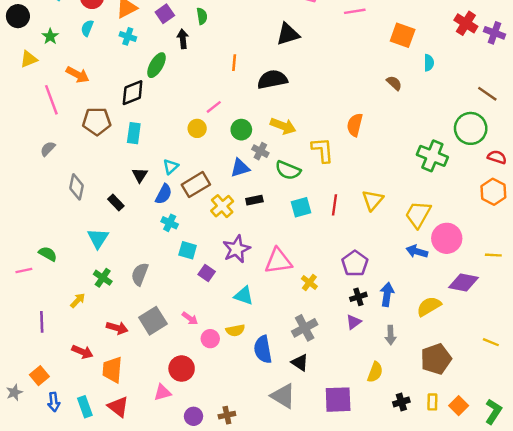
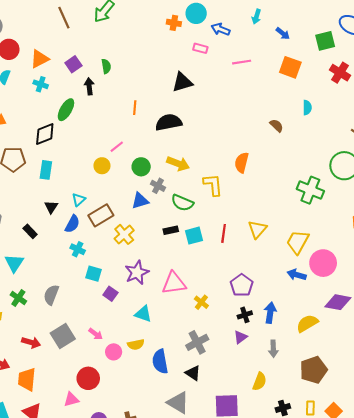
orange square: (403, 35) -> (290, 67), moved
black rectangle: (254, 200) -> (171, 230), moved

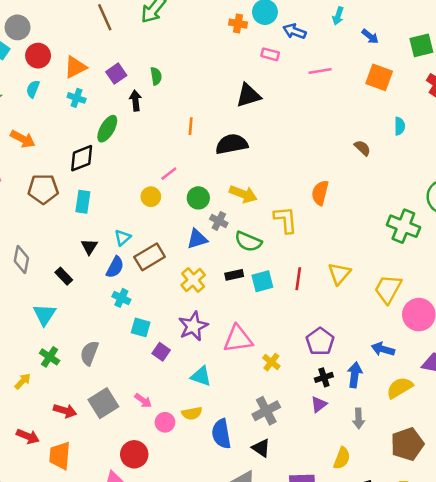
yellow cross: (124, 234) -> (193, 280), moved
blue arrow: (297, 275) -> (383, 349), moved

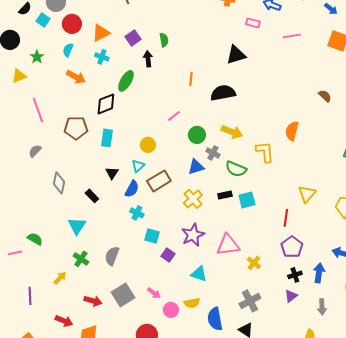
orange arrow: (23, 139) -> (76, 77), moved
yellow circle: (151, 197) -> (148, 145), moved
red line: (298, 279) -> (286, 218), moved

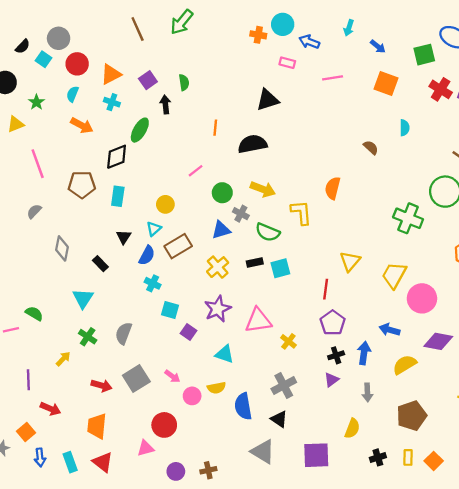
red arrow: (64, 321) -> (50, 409), moved

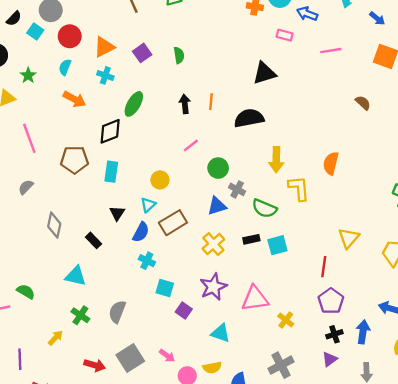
black arrow: (165, 104) -> (185, 104), moved
brown semicircle: (371, 147) -> (363, 103), moved
yellow arrow: (263, 189) -> (276, 160), moved, turned 70
cyan triangle: (83, 298) -> (76, 276), turned -50

